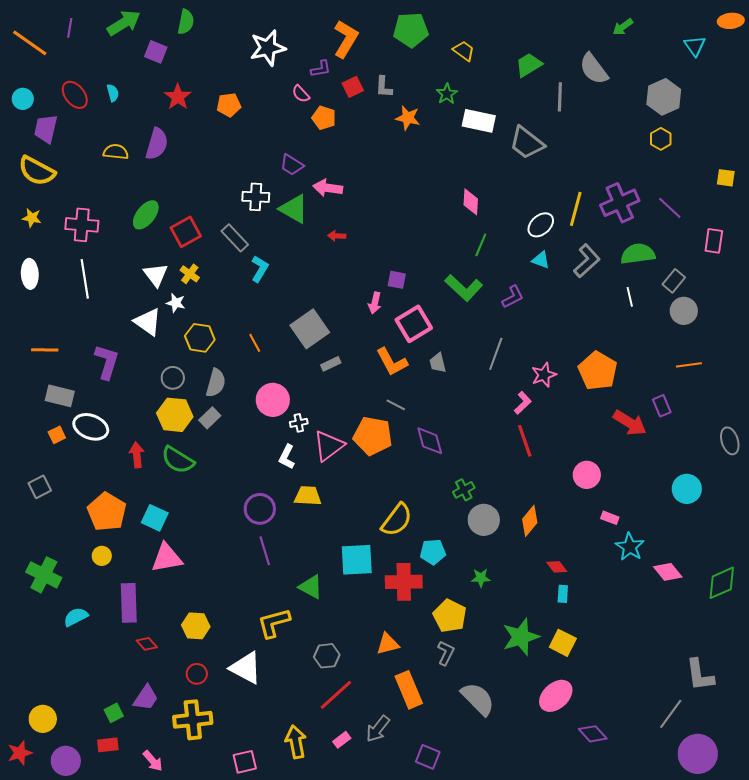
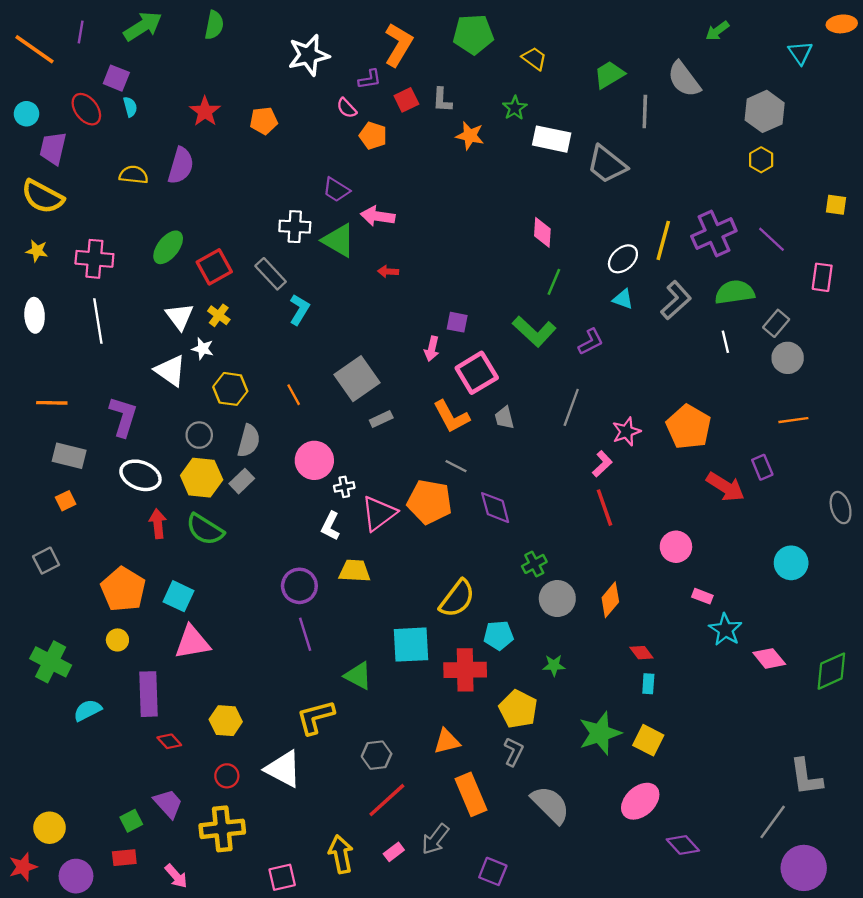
purple square: (156, 52) -> (116, 78), moved
white ellipse: (91, 427) -> (140, 475), moved
purple trapezoid: (146, 698) -> (168, 804), turned -76

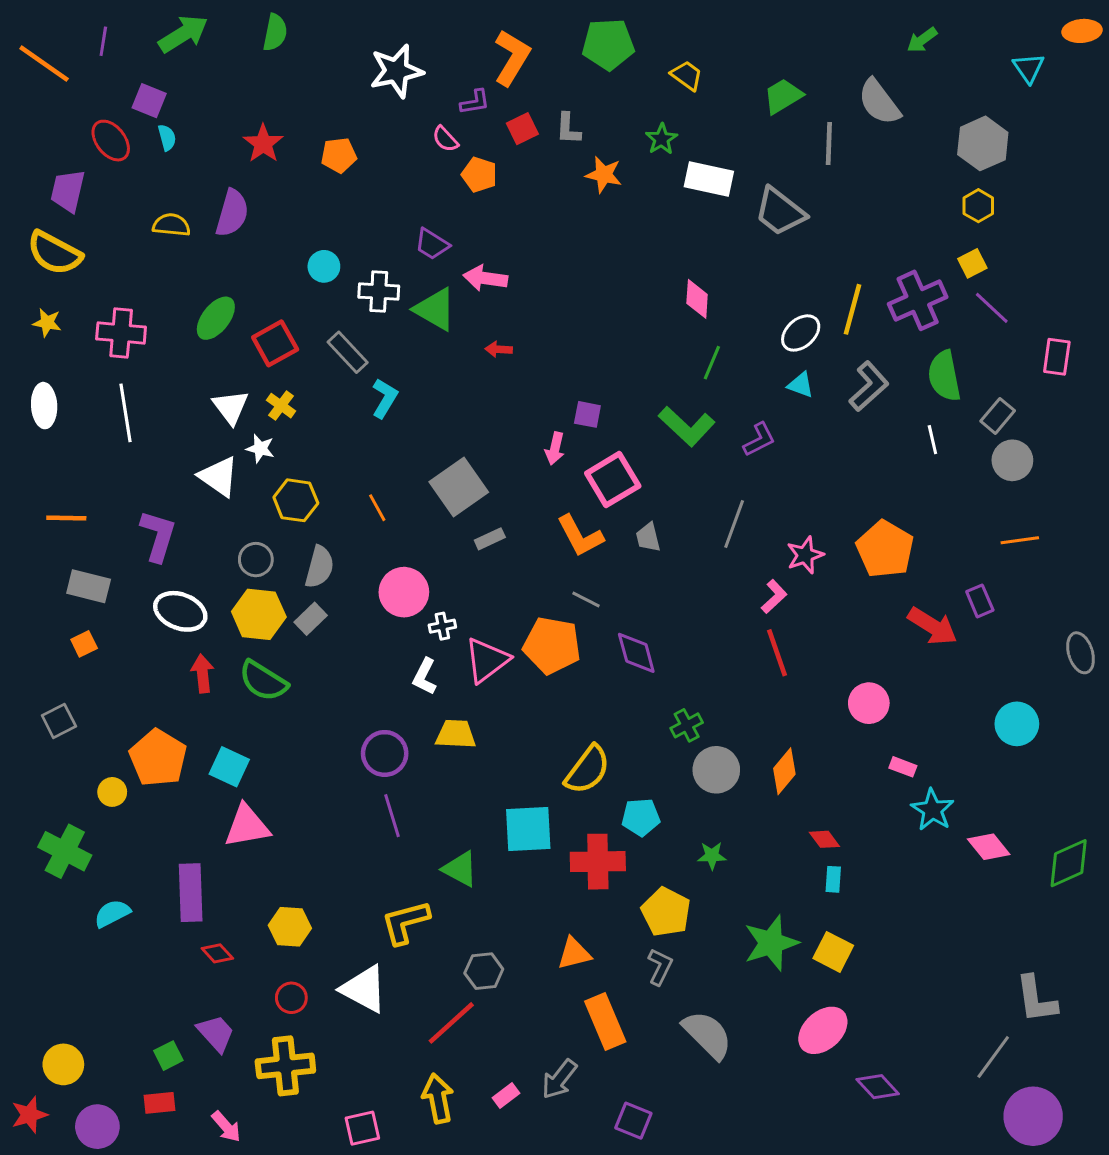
cyan circle: (26, 114) -> (324, 266), moved
yellow square: (836, 205) -> (972, 263), moved, turned -35
green semicircle: (735, 292) -> (944, 376), turned -93
yellow circle: (117, 640) -> (112, 792), moved
red line: (387, 800) -> (451, 1023), moved

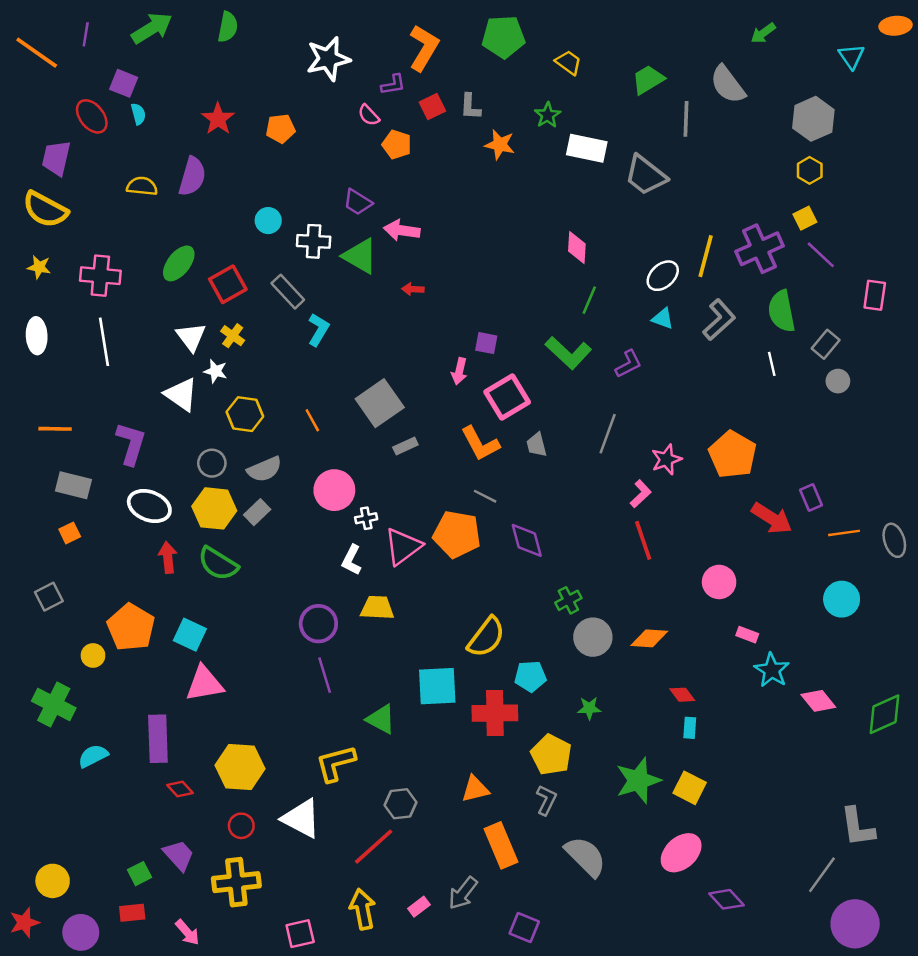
gray circle: (1012, 460) -> (838, 381), size x0.7
orange line: (1020, 540) -> (844, 533), moved
gray semicircle: (319, 567) -> (265, 469), turned 52
orange diamond: (784, 771) -> (649, 638), turned 54
yellow hexagon: (290, 927) -> (240, 767), size x1.4

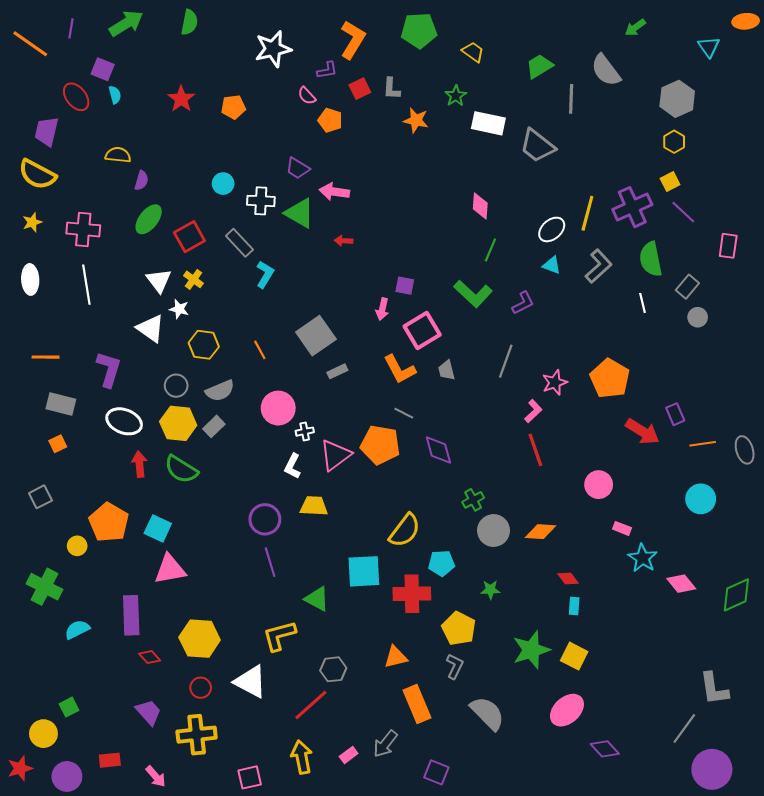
purple semicircle: (192, 176) -> (141, 180), moved, size x0.6
yellow star: (39, 267) -> (32, 222), turned -30
green square: (140, 874) -> (69, 707), moved

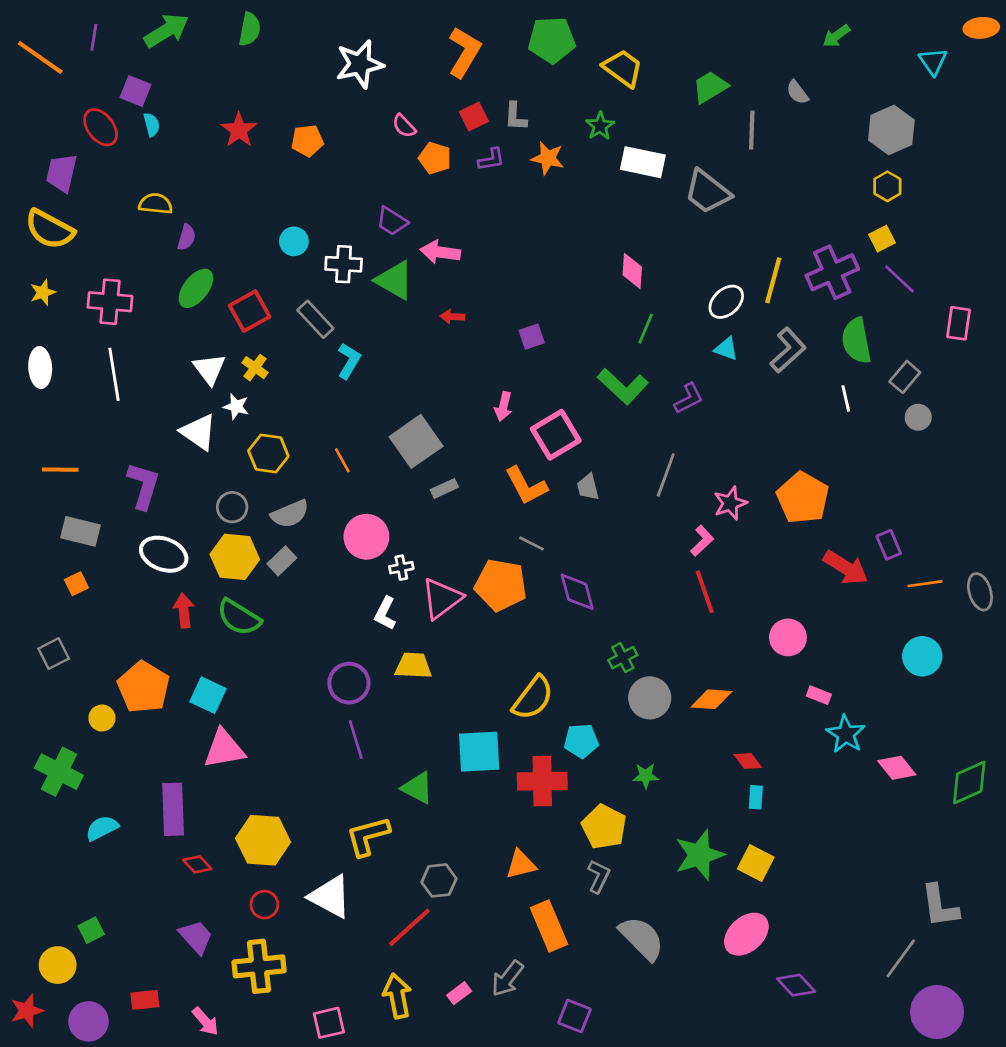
yellow trapezoid: (473, 52) -> (623, 68), size x1.4
purple L-shape: (327, 70) -> (491, 159), moved
gray semicircle: (606, 70) -> (797, 92), size x0.6
purple square: (405, 286) -> (532, 337), moved, turned -30

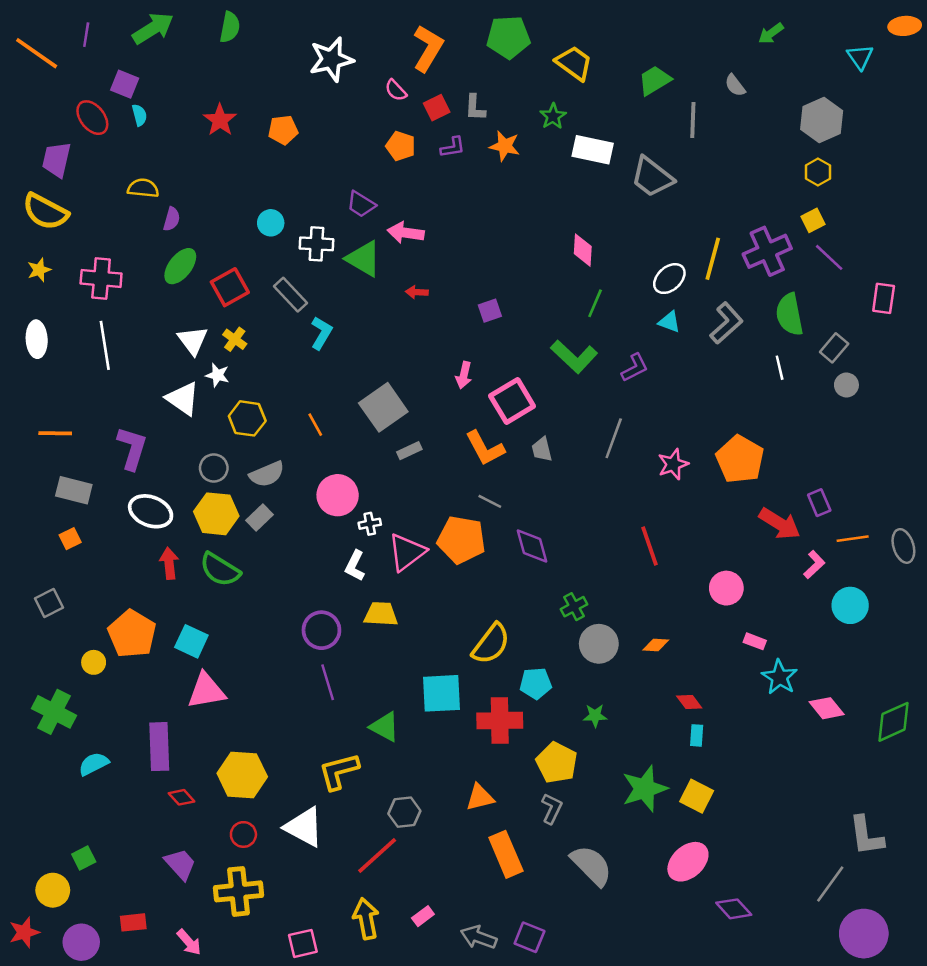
pink semicircle: (404, 126) -> (396, 90), moved
pink L-shape: (702, 541) -> (814, 565), moved
orange diamond: (711, 699) -> (656, 645), size x0.7
gray arrow: (507, 978) -> (479, 937), moved, turned 72

